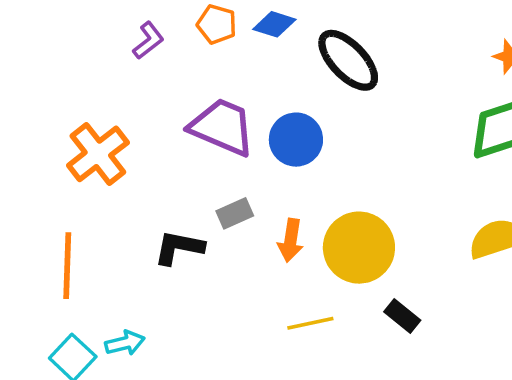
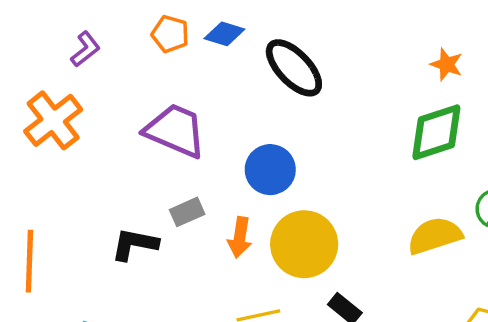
purple L-shape: (148, 40) -> (85, 49), moved
blue circle: (296, 140) -> (270, 170), moved
orange cross: (98, 154) -> (53, 120), moved

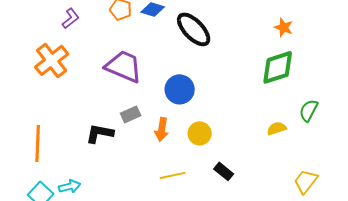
yellow semicircle: (435, 236) -> (277, 128), size x0.6
yellow circle: (304, 244) -> (200, 133), size x0.6

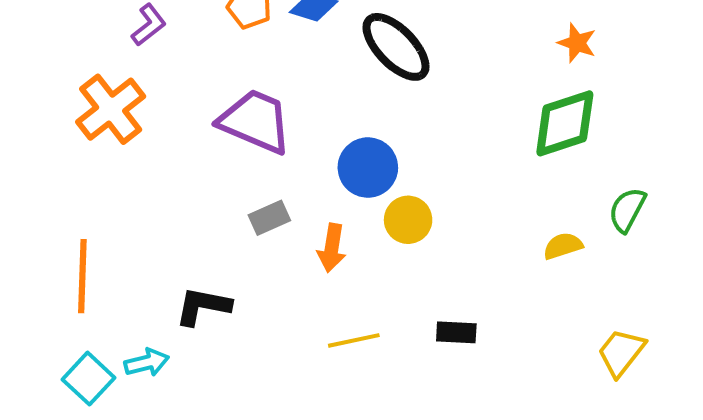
black L-shape: (100, 133) -> (203, 306), moved
yellow circle: (200, 133) -> (408, 220), moved
black rectangle: (224, 171) -> (456, 332), turned -36

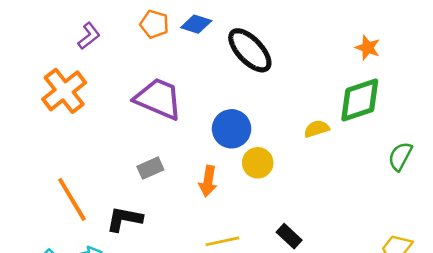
gray rectangle: (269, 218) -> (150, 168), moved
yellow semicircle: (563, 246) -> (317, 129), moved
orange line: (82, 276) -> (72, 199), moved, turned -33
black rectangle: (456, 332) -> (289, 236), turned 40

